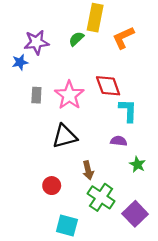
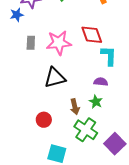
pink star: (69, 95) -> (59, 43), turned 30
green star: (137, 164) -> (96, 102), moved

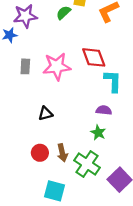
black triangle: (55, 78) -> (46, 114), moved, size x0.6
brown arrow: (75, 107) -> (62, 153), moved

